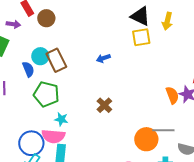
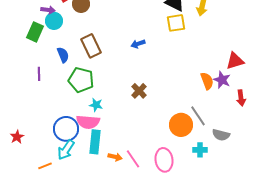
cyan circle: (40, 56) -> (54, 21), moved
gray line: (163, 130) -> (198, 116), turned 55

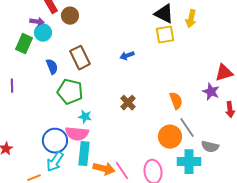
purple line: (39, 74) -> (12, 86), moved
orange semicircle: (207, 81) -> (176, 101), moved
cyan cross: (200, 150) -> (189, 162), size x1.6
orange arrow: (115, 157) -> (104, 169), size x1.5

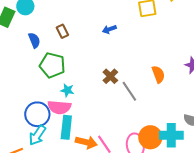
brown rectangle: (80, 58) -> (62, 31), size x0.6
gray line: (187, 128) -> (129, 91), moved
orange circle: (170, 137) -> (150, 137), moved

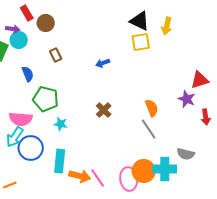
brown rectangle: (62, 31) -> (56, 55), moved
gray line: (129, 91) -> (149, 129), moved
pink semicircle: (59, 107) -> (21, 119), moved
cyan arrow: (37, 135) -> (15, 137), moved

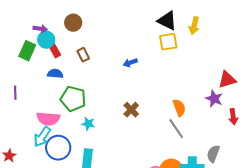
red rectangle: (27, 13) -> (54, 50), moved
blue semicircle: (28, 74) -> (55, 74), turned -63
gray semicircle: (186, 154) -> (213, 154), turned 96

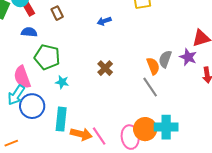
pink semicircle: (48, 119) -> (22, 77), turned 65
gray semicircle: (213, 154) -> (165, 59), moved

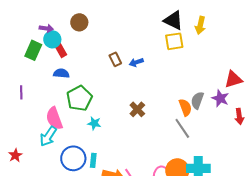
brown rectangle: (57, 13) -> (115, 59), moved
green pentagon: (47, 57) -> (79, 98), turned 30
blue circle: (32, 106) -> (73, 158), moved
cyan rectangle: (61, 119) -> (93, 160), size x0.6

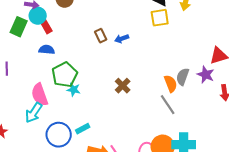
cyan star: (94, 123) -> (74, 90), moved
cyan rectangle: (93, 160) -> (83, 129), moved, turned 56

